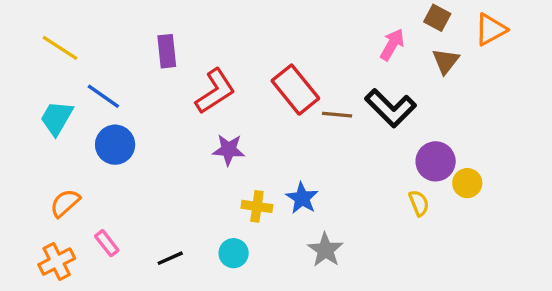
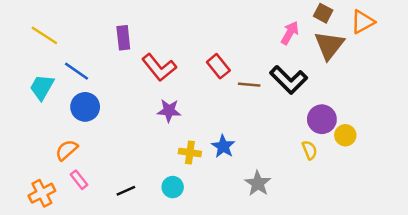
brown triangle: (446, 61) -> (329, 45), size x1.5
red rectangle: (295, 90) -> (218, 66), size x0.7
red L-shape: (215, 91) -> (159, 67), turned 84
orange semicircle: (65, 203) -> (67, 150), moved
gray star: (325, 250) -> (258, 183), moved

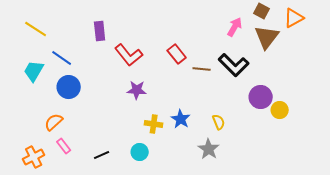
yellow semicircle: (310, 150) -> (219, 122), moved

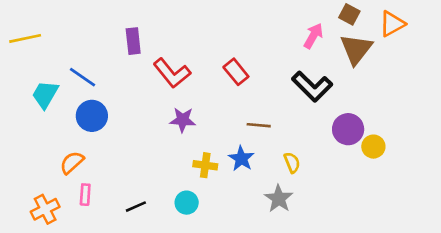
yellow line: (36, 29) -> (25, 38), moved, turned -45
brown line: (202, 69) -> (259, 125), moved
pink rectangle: (64, 146) -> (85, 195), turned 42

